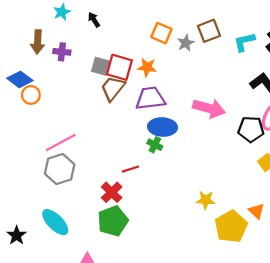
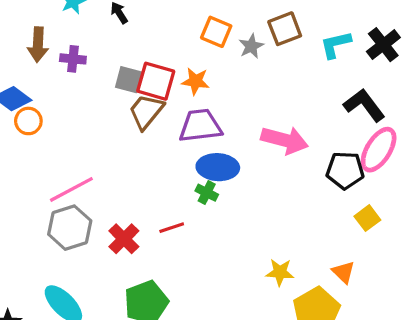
red cross: (112, 192) -> (124, 239), moved
orange triangle: (257, 211) -> (344, 272), moved

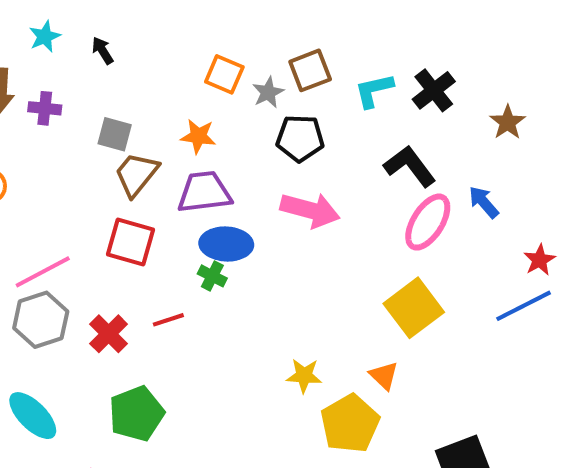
red square: (156, 81) -> (131, 242), moved
black pentagon: (345, 170) -> (300, 138), moved
yellow square: (367, 218) -> (414, 308), size x1.8

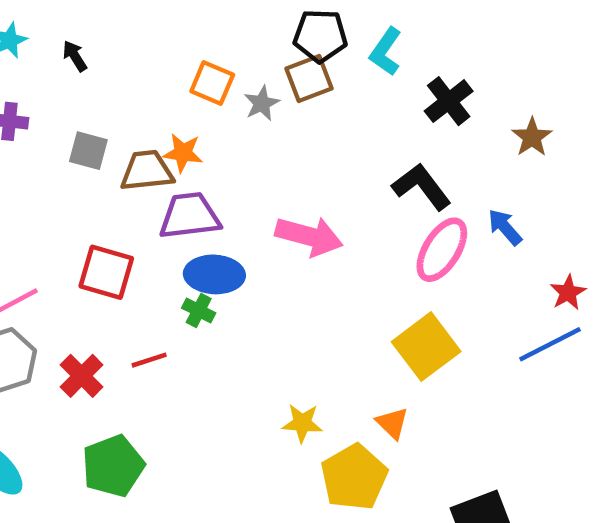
cyan L-shape: (374, 90) -> (386, 52), moved, turned -42
black pentagon: (300, 138) -> (320, 36), moved
brown trapezoid: (136, 174) -> (147, 171), moved, turned 45

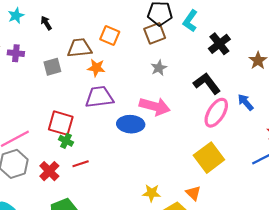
gray star: (262, 103) -> (159, 68), moved
gray square: (88, 151) -> (52, 67), turned -30
brown trapezoid: (147, 171) -> (80, 48), moved
blue ellipse: (214, 274) -> (131, 124), moved
green cross: (199, 311) -> (66, 141), moved

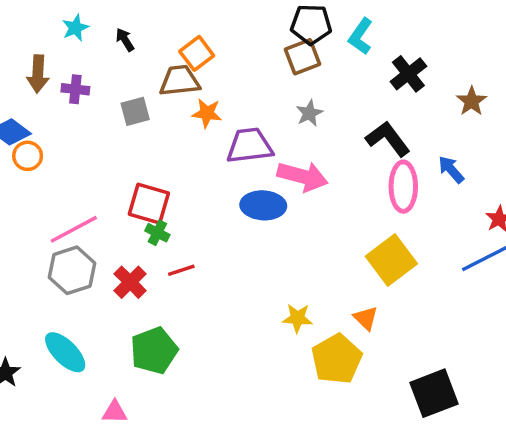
orange square: (110, 35) -> (197, 53), moved, turned 30
purple trapezoid: (99, 97) -> (250, 146), moved
pink ellipse: (216, 113) -> (403, 187), turned -32

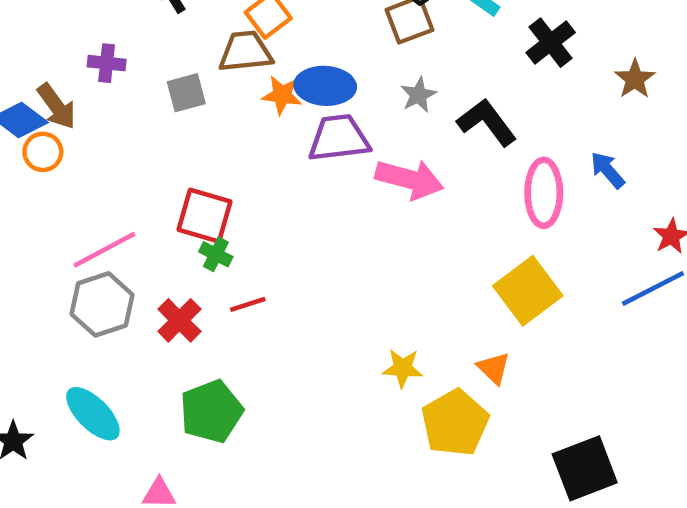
brown arrow: (38, 74) -> (56, 106), moved, turned -39
black L-shape: (388, 139) -> (487, 122), moved
blue ellipse: (263, 205) -> (325, 86), moved

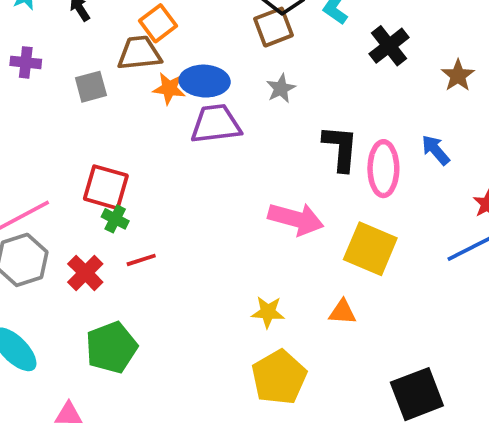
black L-shape: (487, 122) -> (341, 148), moved, turned 42
pink arrow: (409, 179) -> (296, 219), moved
yellow square: (528, 291) -> (370, 249), turned -30
orange triangle: (494, 368) -> (342, 312), turned -40
yellow pentagon: (455, 423) -> (279, 377), moved

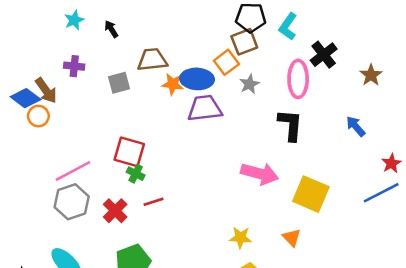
orange square: (158, 23) -> (226, 62), moved
pink ellipse: (383, 169) -> (298, 79), moved
orange triangle: (342, 312) -> (292, 238), turned 42

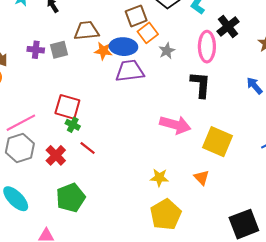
brown square: (244, 42) -> (136, 16), moved
purple cross: (74, 66) -> (36, 50), moved
red line: (154, 202) -> (88, 148), turned 56

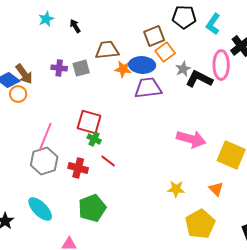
black L-shape: (201, 85) -> (199, 79), moved, turned -68
pink line: (21, 123) -> (45, 137), turned -40
red cross: (56, 155) -> (78, 168), turned -30
yellow pentagon: (166, 215) -> (200, 224), moved

